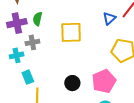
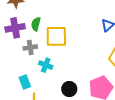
yellow square: (71, 32) -> (56, 36), moved
cyan cross: (17, 55) -> (46, 65), moved, turned 32

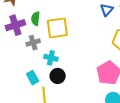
black circle: (69, 89) -> (58, 76), moved

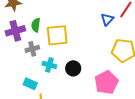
black circle: (58, 76) -> (73, 68), moved
cyan rectangle: (33, 78) -> (30, 84), turned -40

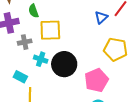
green semicircle: (36, 25) -> (34, 11), moved, turned -32
black circle: (73, 68) -> (64, 64), size x1.6

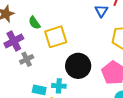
gray cross: (25, 42) -> (27, 59), moved
cyan cross: (41, 59) -> (59, 86), moved

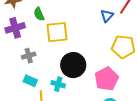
gray cross: (27, 59) -> (29, 56), moved
cyan cross: (59, 86) -> (58, 84), moved

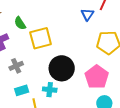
cyan rectangle: (30, 81) -> (22, 90), turned -32

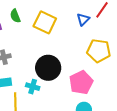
yellow square: (41, 38) -> (45, 22), moved, turned 30

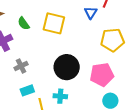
pink pentagon: (81, 82) -> (102, 75), turned 30
cyan cross: (33, 87) -> (60, 96), moved

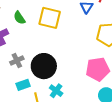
black circle: (67, 67) -> (44, 66), moved
cyan cross: (60, 96) -> (56, 91), turned 32

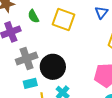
gray cross: (17, 60) -> (27, 59), size x1.5

